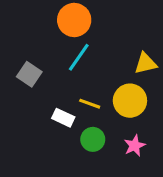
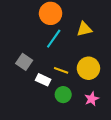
yellow triangle: (145, 63) -> (84, 29), moved
gray square: (29, 74) -> (24, 62), moved

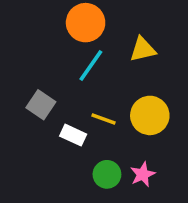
green circle: (63, 95) -> (107, 174), moved
pink star: (92, 99) -> (143, 174), moved

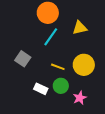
white rectangle: (73, 135) -> (41, 89), moved
green circle: (107, 174) -> (61, 86), moved

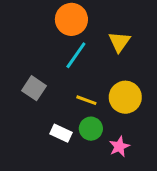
yellow triangle: (80, 28) -> (119, 42), turned -42

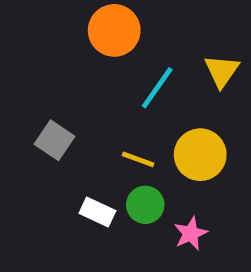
yellow triangle: (119, 42) -> (222, 71), moved
cyan line: (76, 55) -> (157, 88), moved

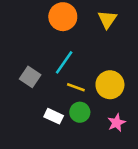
yellow triangle: (222, 71) -> (107, 19), moved
cyan line: (157, 88) -> (64, 62), moved
pink star: (191, 234) -> (116, 123), moved

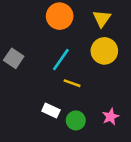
gray square: (30, 77) -> (14, 58), moved
yellow circle: (110, 85) -> (104, 51), moved
green circle: (80, 112) -> (76, 120), moved

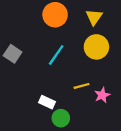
yellow line: (72, 83) -> (81, 86), moved, turned -35
pink star: (111, 117) -> (102, 95), moved
green circle: (76, 120) -> (61, 118), moved

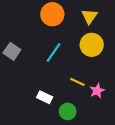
yellow line: (81, 86) -> (77, 82), turned 40
green circle: (61, 118) -> (68, 111), moved

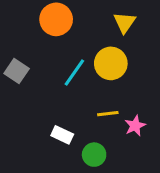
orange circle: (52, 14) -> (56, 19), moved
yellow circle: (92, 45) -> (111, 63), moved
yellow line: (77, 82) -> (108, 114), turned -32

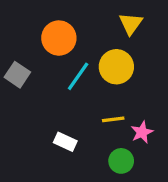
orange circle: (56, 19) -> (59, 38), moved
green circle: (94, 155) -> (121, 161), moved

